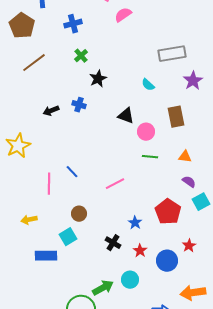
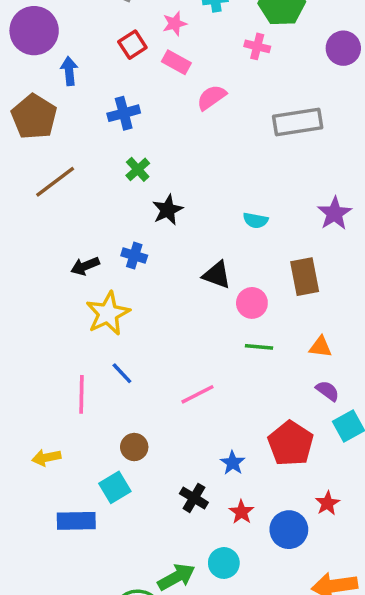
gray rectangle: (172, 54) -> (298, 122), moved
cyan semicircle: (148, 85) -> (255, 220), turned -32
yellow star: (18, 146) -> (108, 313), moved

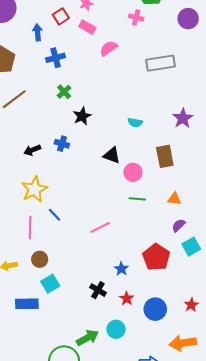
blue arrow: (69, 71) -> (38, 32), moved
yellow star: (108, 313) -> (34, 189), moved
purple semicircle: (327, 391) -> (179, 225), turned -80
brown circle: (134, 447) -> (40, 259), moved
red star: (327, 503) -> (191, 305), moved

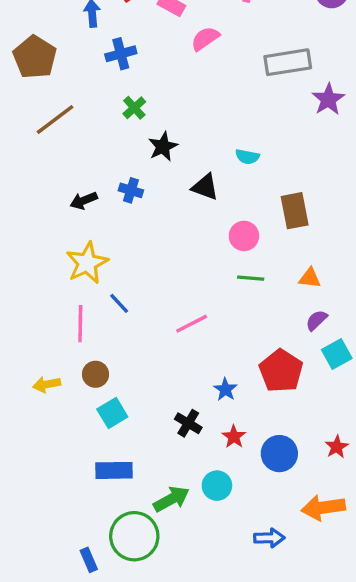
purple star: (183, 118) -> (328, 99), moved
black triangle: (112, 155) -> (205, 187), moved
blue rectangle: (27, 304) -> (114, 470), moved

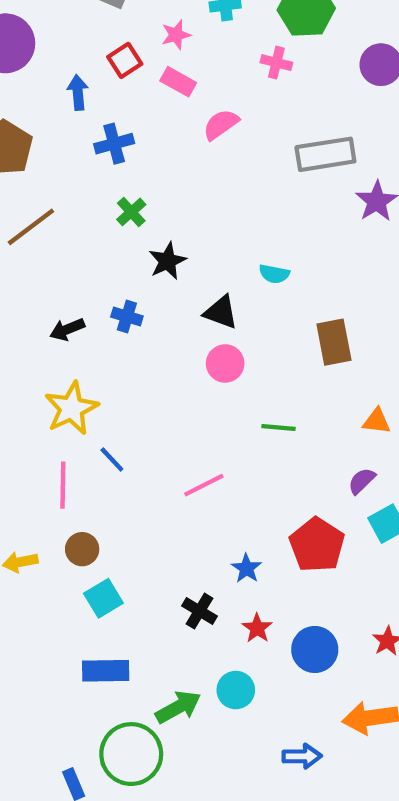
pink circle: (244, 236) -> (225, 363), moved
orange triangle: (310, 278) -> (377, 421), moved

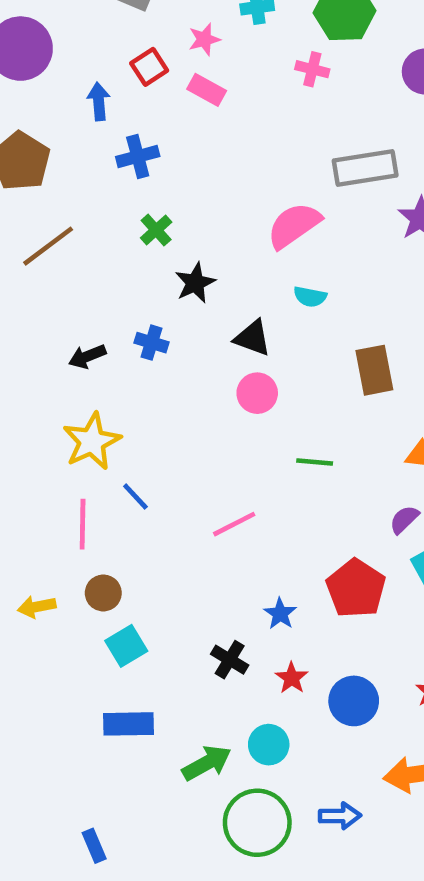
pink semicircle: (221, 124) -> (294, 225), moved, size x1.4
green circle: (131, 754) -> (257, 823), moved

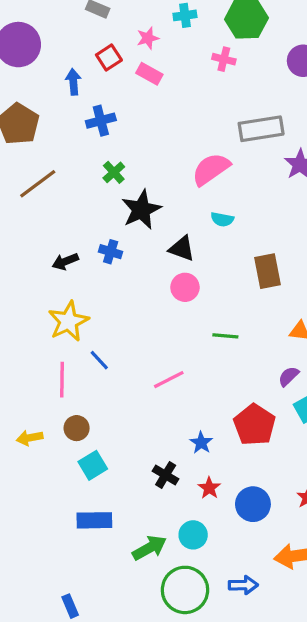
black star: (195, 283) -> (141, 210), size x1.4

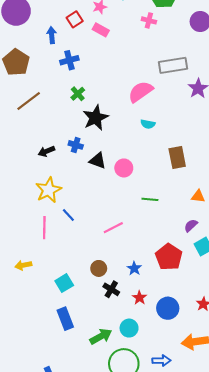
black triangle: (182, 248) -> (98, 161), moved
brown circle: (77, 428) -> (99, 268), moved
blue rectangle: (94, 520) -> (65, 319), turned 70

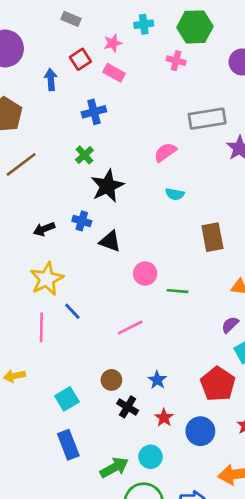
blue cross: (69, 60) -> (94, 112), moved
pink semicircle: (141, 92) -> (165, 152), size x0.7
pink circle: (124, 168) -> (145, 274), moved
red pentagon: (169, 257) -> (218, 384), moved

